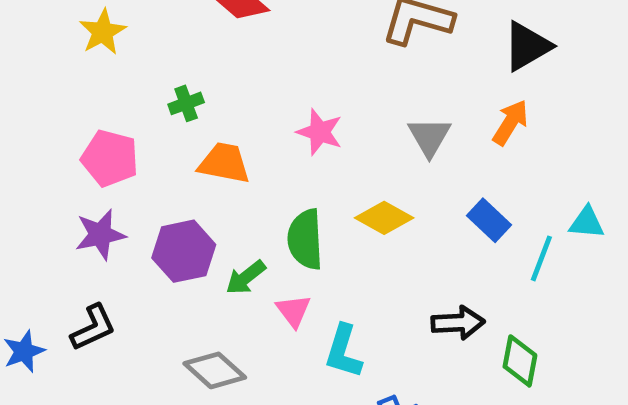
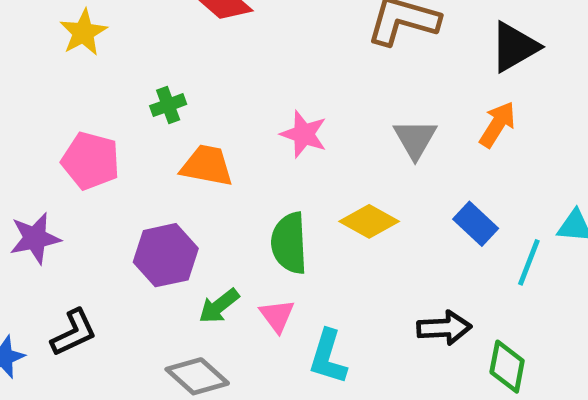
purple star: (100, 235) -> (35, 238), moved
green arrow: (246, 277) -> (219, 306), moved

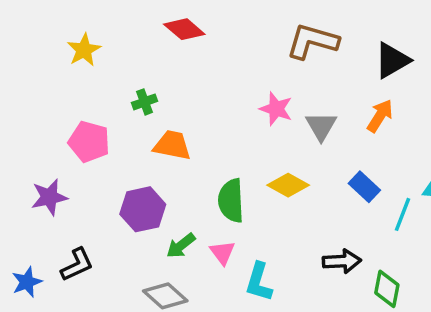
pink star: (304, 134) -> (276, 109), moved

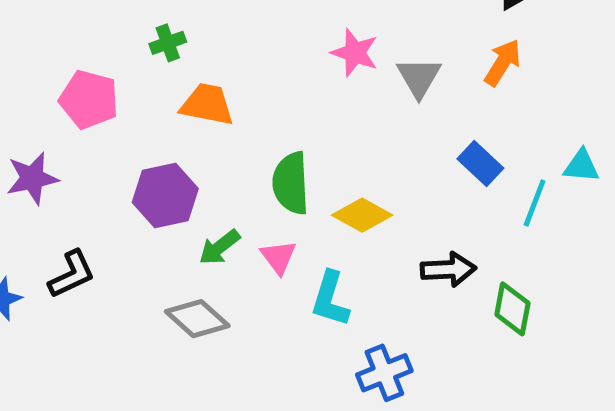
yellow diamond: (288, 185) -> (362, 215), moved

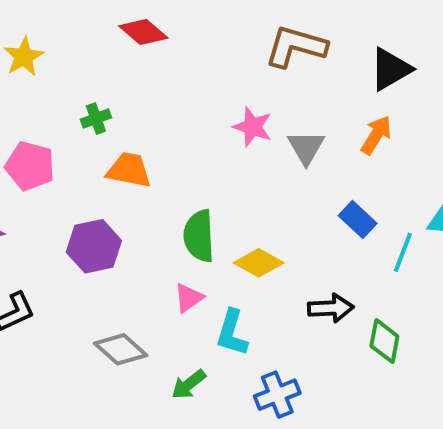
green arrow: (219, 247) -> (189, 384), moved
pink triangle: (278, 257) -> (189, 298), turned 32

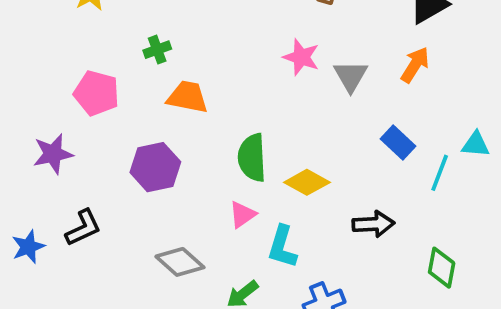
green diamond: (384, 341) -> (442, 268), moved

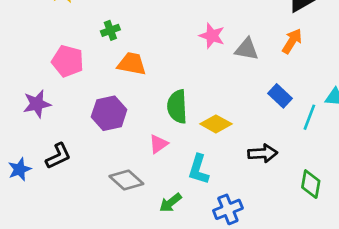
gray triangle: (351, 76) -> (247, 49), turned -50
pink triangle: (242, 215) -> (158, 144), moved

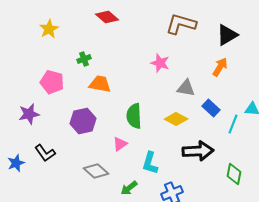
gray triangle: (247, 49) -> (186, 88), moved
yellow diamond: (216, 124) -> (176, 119), moved
black arrow: (263, 153) -> (198, 151), size x1.4
black L-shape: (58, 156) -> (45, 153), turned 80

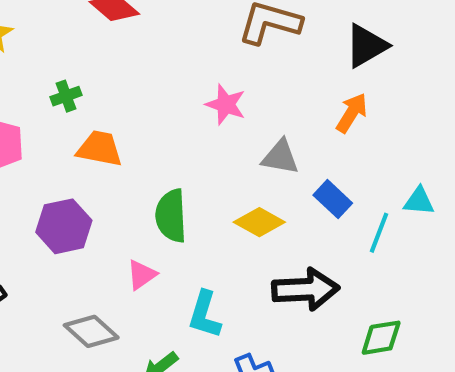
green diamond: (234, 174) -> (381, 338), turned 70

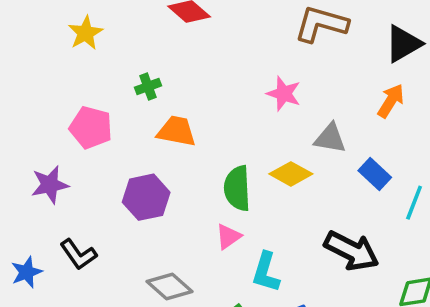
yellow diamond: (259, 222) -> (291, 174), moved
pink triangle: (142, 275) -> (228, 236), moved
black arrow: (305, 289) -> (352, 251), turned 30

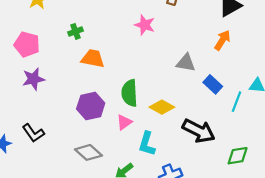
pink star: (284, 94) -> (145, 25), moved
pink pentagon: (91, 128) -> (27, 44), moved
yellow diamond: (291, 174) -> (162, 107), moved
purple star: (50, 185) -> (33, 79), moved
purple hexagon: (146, 197) -> (91, 106), moved

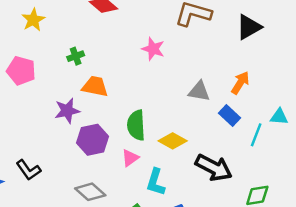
orange arrow: (222, 40) -> (240, 83), moved
purple star: (33, 79) -> (67, 111), moved

